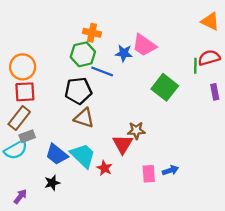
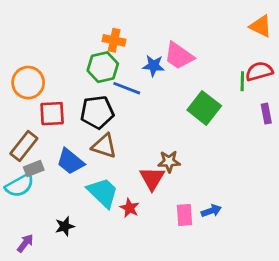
red square: (25, 92) -> (52, 114), moved
blue trapezoid: (57, 154) -> (70, 161), moved

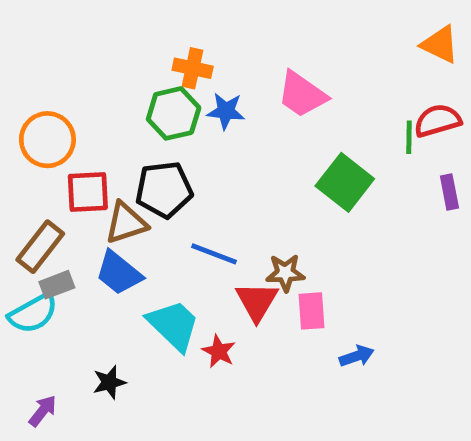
blue star: (154, 66) -> (226, 111), moved
blue line: (127, 88) -> (214, 254), moved
brown triangle: (104, 146) -> (126, 223), moved, turned -36
pink rectangle: (185, 215) -> (311, 311), moved

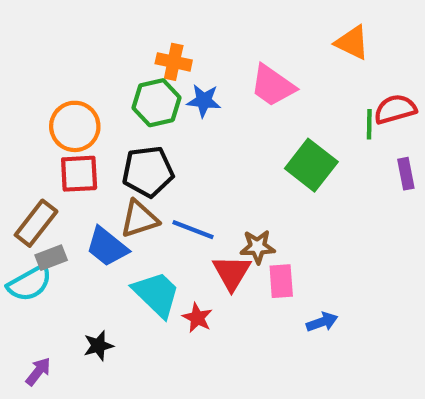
orange triangle: (440, 44) -> (352, 43), moved
orange circle: (47, 140) -> (75, 126), moved
brown triangle: (126, 223) -> (139, 219), moved

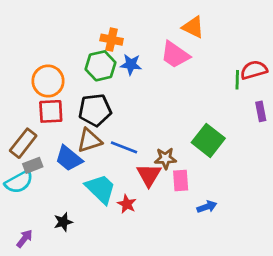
orange triangle: (352, 43) -> (193, 27), moved
green square: (311, 165) -> (208, 140), moved

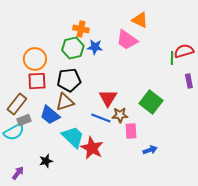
blue line: (124, 147) -> (101, 118), moved
red triangle: (149, 175) -> (108, 98), moved
red star: (127, 204) -> (92, 148), size x1.6

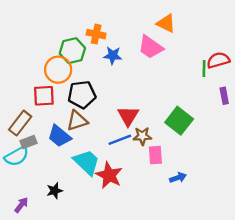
green hexagon: (73, 48) -> (72, 51), moved
orange circle: (35, 59) -> (58, 70), moved
blue line: (101, 118) -> (120, 140), turned -42

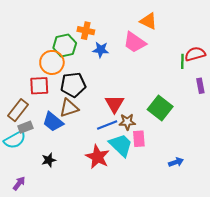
cyan trapezoid: (87, 162) -> (121, 145), moved
blue arrow: (178, 178) -> (176, 162), moved
black star: (55, 191) -> (49, 160), moved

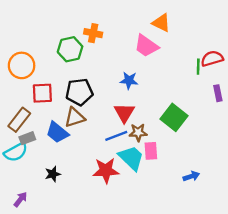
blue star: (101, 50) -> (129, 80), moved
orange circle: (52, 62) -> (22, 65), moved
red star: (98, 157) -> (106, 171), turned -30

